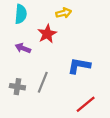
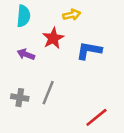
blue L-shape: (79, 66) -> (89, 51), moved

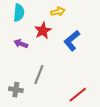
blue L-shape: (89, 51) -> (72, 41), turned -50
gray cross: (20, 98) -> (16, 90), moved

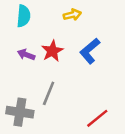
red star: (43, 31) -> (52, 51), moved
gray cross: (16, 90) -> (20, 112), size x1.5

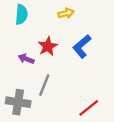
purple arrow: (26, 55) -> (26, 59), moved

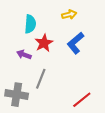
yellow arrow: (66, 13) -> (69, 15), moved
cyan semicircle: (22, 14) -> (30, 24), moved

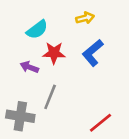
cyan semicircle: (30, 24) -> (37, 30), turned 48
red star: (44, 43) -> (54, 53), turned 30

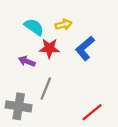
yellow arrow: (85, 18) -> (64, 25), moved
cyan semicircle: (37, 30) -> (34, 27), turned -108

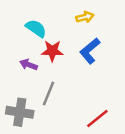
yellow arrow: (64, 25) -> (85, 17), moved

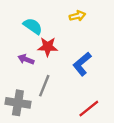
blue L-shape: (90, 51) -> (82, 64), moved

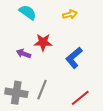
cyan semicircle: (33, 26) -> (28, 12), moved
gray line: (44, 86) -> (42, 90), moved

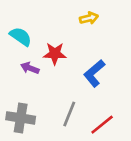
cyan semicircle: (28, 12) -> (21, 37), moved
gray line: (42, 90) -> (69, 114), moved

